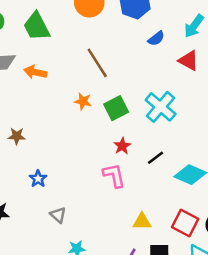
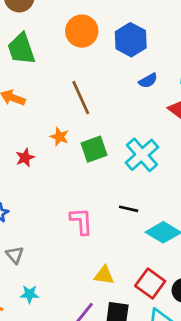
red star: (122, 146) -> (25, 158), moved
black line: (156, 158) -> (129, 209), turned 42

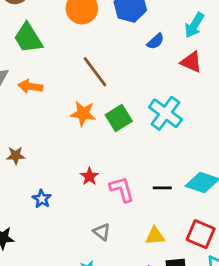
orange star: (59, 137) -> (83, 114), size x1.4
red star: (25, 158) -> (89, 176), moved
black line: (129, 209) -> (162, 188), moved
gray triangle: (15, 255) -> (102, 232), moved

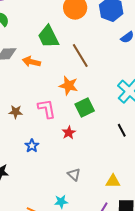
green trapezoid: (28, 38) -> (48, 37), moved
green square: (119, 118) -> (85, 107), moved
black line: (162, 188) -> (122, 130), moved, turned 56
pink L-shape: (122, 189) -> (47, 109), moved

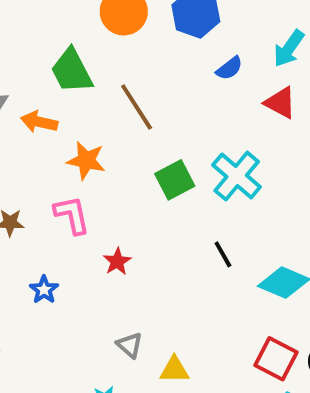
orange star: (69, 86) -> (86, 160), moved
green square: (85, 107) -> (175, 180), moved
yellow triangle: (113, 181) -> (174, 370), moved

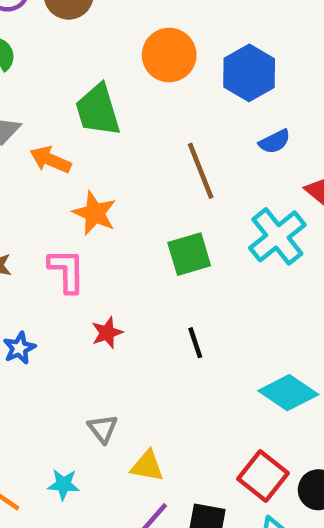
brown line: (137, 107) -> (201, 171), moved
cyan cross: (237, 176) -> (277, 236), moved
black line: (223, 254) -> (195, 343), moved

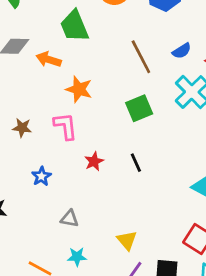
blue semicircle: (275, 142) -> (182, 51), moved
black line: (195, 343) -> (136, 163), moved
gray triangle: (103, 429) -> (70, 219), moved, turned -36
yellow triangle: (147, 466) -> (127, 240), turned 45

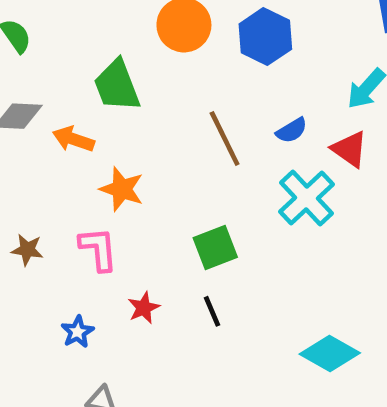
green square: (139, 108) -> (215, 247), moved
blue star: (41, 176) -> (77, 332), moved

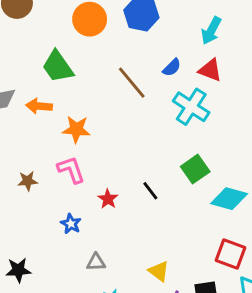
green square: (215, 247) -> (195, 169), moved

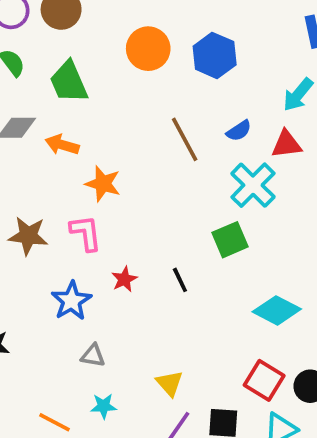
green trapezoid: (58, 67) -> (69, 82), moved
red triangle: (210, 70) -> (286, 144), turned -40
green square: (195, 169) -> (230, 240), moved
brown star: (28, 181) -> (28, 236), size x1.5
blue star: (71, 224) -> (71, 301), size x1.5

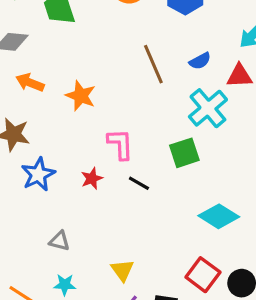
orange arrow: (62, 145) -> (30, 83), moved
pink L-shape: (86, 233) -> (120, 144), moved
black line: (180, 280) -> (139, 183), turned -40
blue star: (71, 301) -> (38, 174), moved

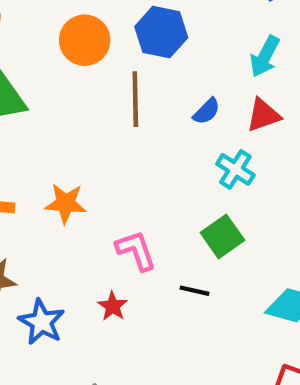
brown line: (153, 64) -> (135, 99), moved, turned 39
cyan cross: (208, 108) -> (235, 169), size x0.7
black line: (139, 183) -> (194, 291), moved

